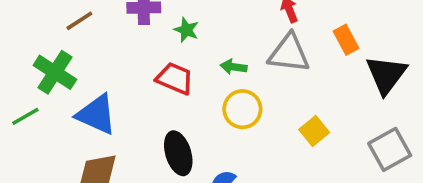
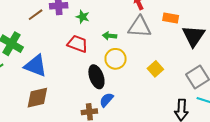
brown line: (79, 21) -> (36, 15), moved
orange rectangle: (346, 40) -> (171, 18), turned -49
black ellipse: (178, 153) -> (96, 77), moved

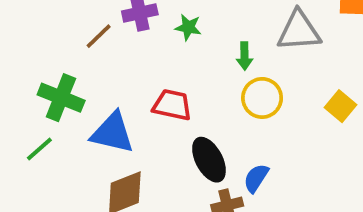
green arrow: (110, 36) -> (244, 56), turned -88
red trapezoid: (78, 44) -> (172, 105), moved
black ellipse: (96, 77) -> (209, 160), moved

